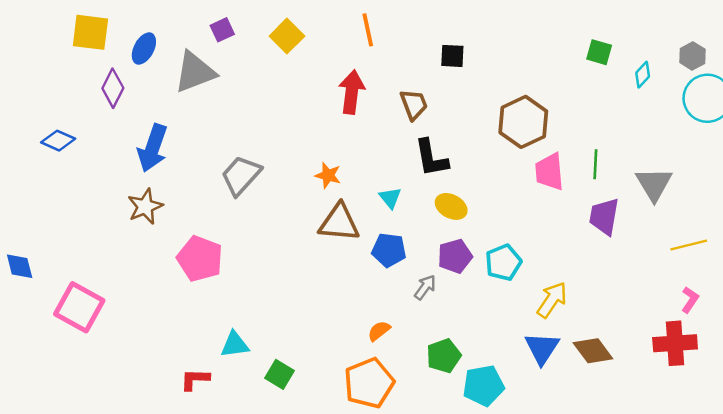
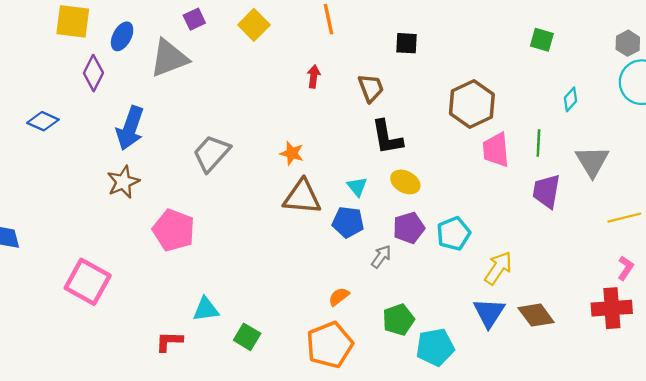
cyan diamond: (643, 75) -> (571, 99), moved
red arrow: (352, 92) -> (314, 76), size x0.6
cyan triangle: (390, 198) -> (357, 187), moved
pink square: (79, 307) -> (88, 282), moved

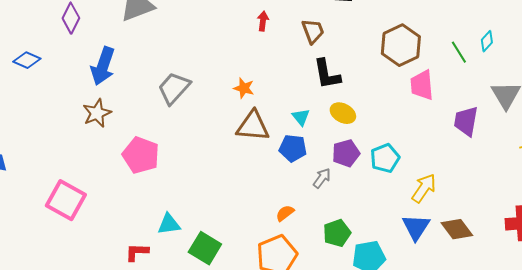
green line: (538, 143) -> (459, 52), moved, turned -35
green square: (247, 337) -> (205, 248), size x1.4

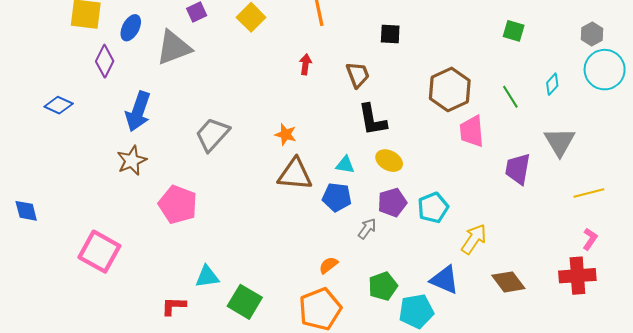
cyan diamond: (487, 41) -> (552, 84), moved
cyan triangle: (301, 117) -> (345, 165), turned -42
blue triangle: (416, 227) -> (445, 280), moved, turned -40

